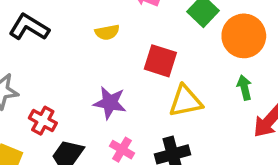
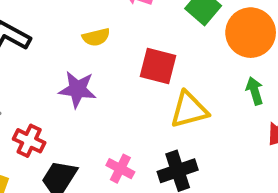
purple star: (110, 103) -> (77, 89), moved

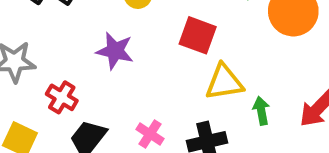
green arrow: (255, 91) -> (261, 111), moved

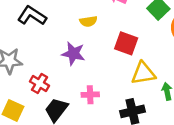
pink cross: (150, 134) -> (90, 95), moved, turned -35

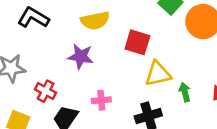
yellow semicircle: (88, 21) -> (95, 21), size x1.5

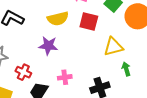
red square: (137, 42) -> (89, 21), moved
yellow triangle: (158, 74) -> (113, 47), moved

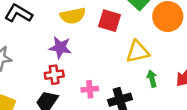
red cross: (23, 72) -> (54, 75), moved, turned -35
pink cross: (65, 77) -> (90, 89), moved

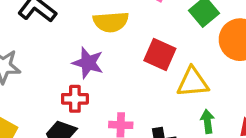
red square: (109, 21) -> (160, 54), moved

